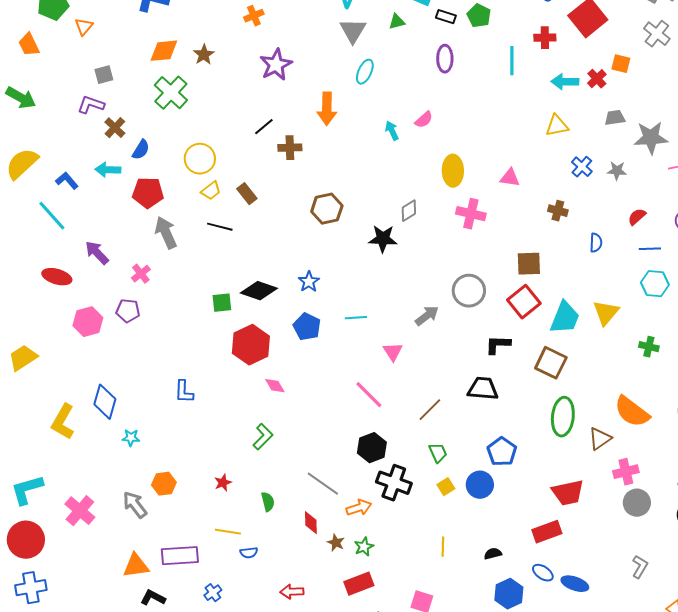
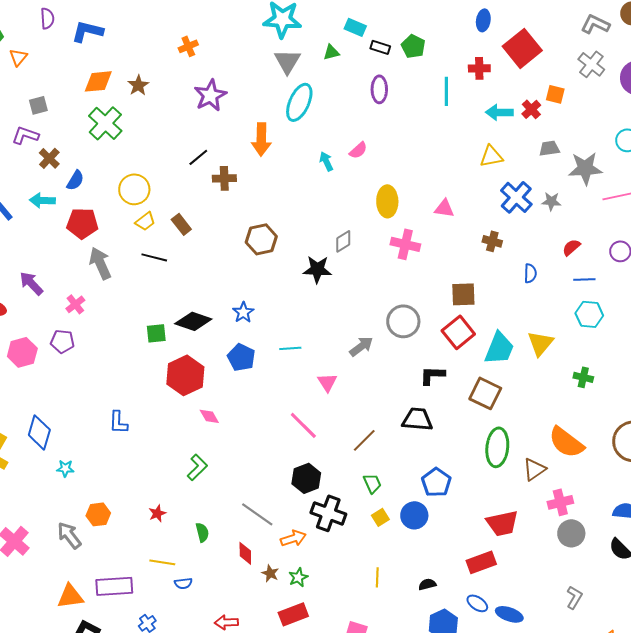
cyan ellipse: (365, 72) -> (299, 102), size x1.5
blue cross: (582, 167) -> (516, 197), size x1.5

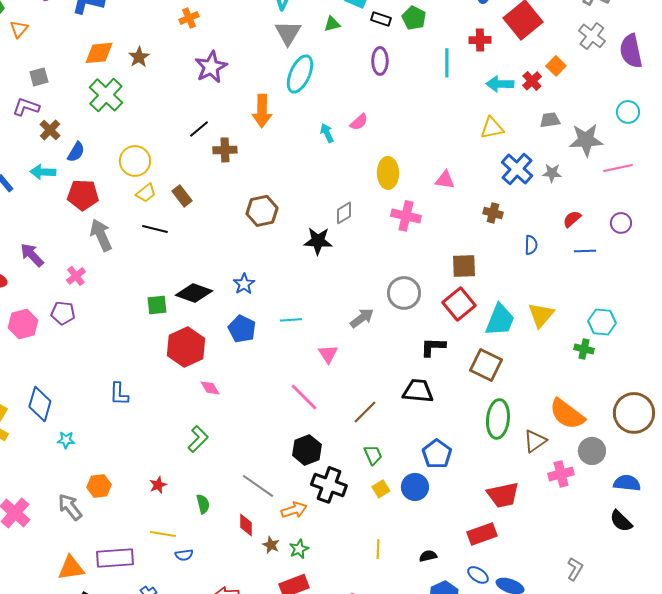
orange square: (555, 94) -> (556, 66), turned 30
cyan hexagon: (589, 314) -> (602, 322), moved
gray circle: (571, 533) -> (592, 451), moved

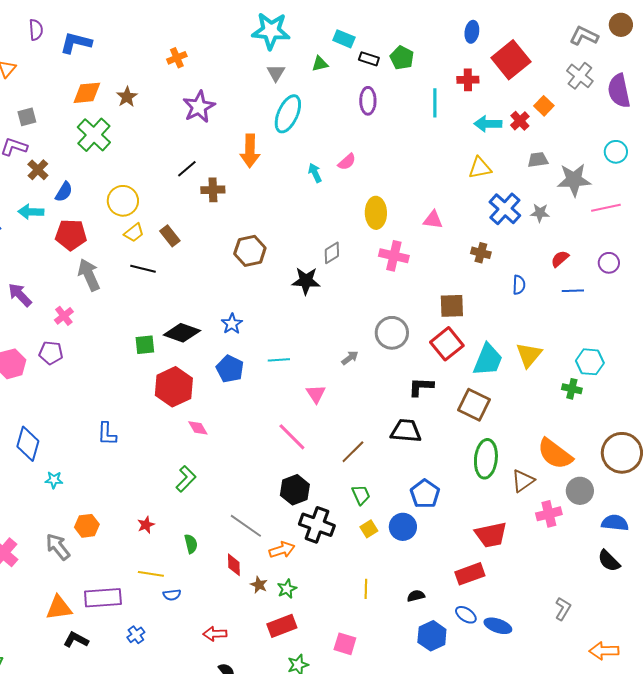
gray triangle: (288, 33) -> (276, 73), size x0.7
gray arrow: (362, 318) -> (350, 358), size x0.7

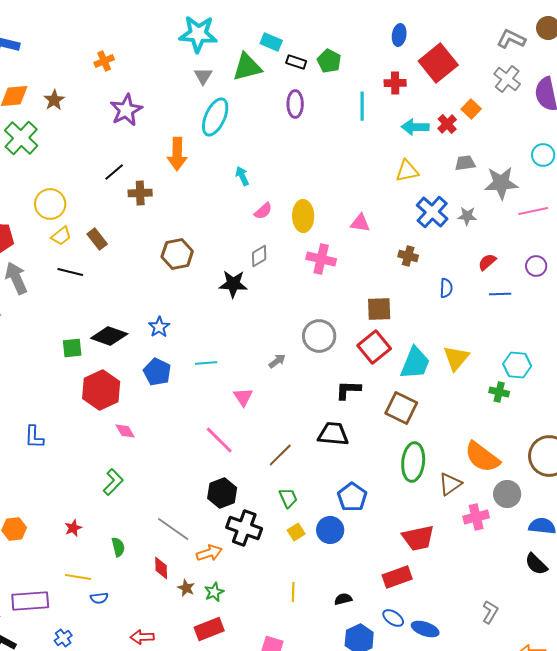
green triangle: (320, 64) -> (247, 67), size x1.8
pink semicircle: (347, 162) -> (263, 211), moved

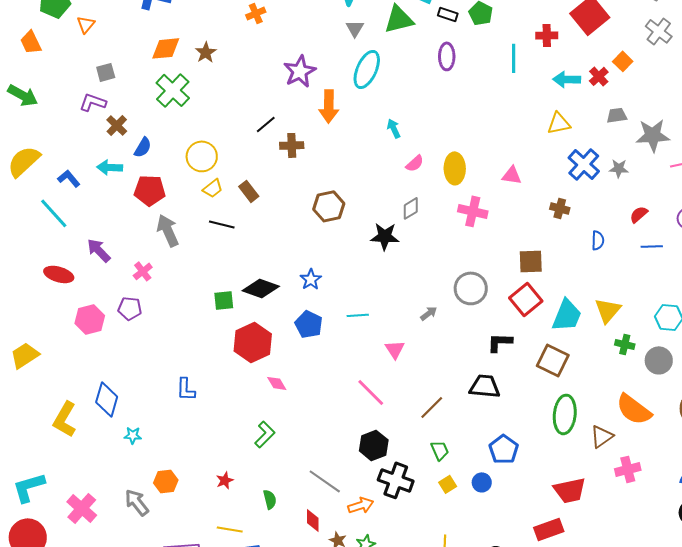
purple star: (126, 110) -> (300, 71), moved
green cross: (499, 392) -> (625, 344), moved
gray circle: (507, 494) -> (659, 360), moved
blue circle: (330, 530) -> (482, 482), size x0.7

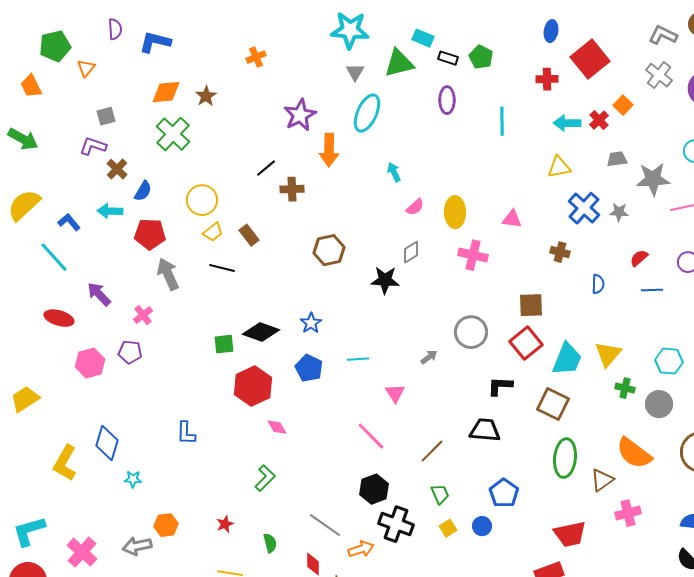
cyan line: (514, 58) -> (502, 121), moved
gray arrow: (137, 502) -> (137, 546), turned -64

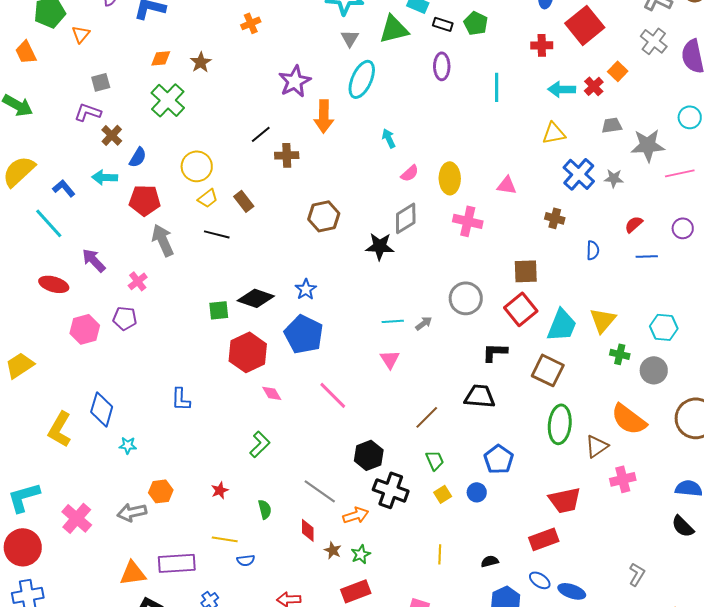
orange diamond: (166, 92) -> (161, 58), size x0.7
gray diamond: (411, 252) -> (406, 218), size x1.4
cyan line: (358, 359) -> (393, 321), moved
blue pentagon: (309, 368) -> (304, 334), size x1.4
pink line: (371, 436) -> (333, 395), moved

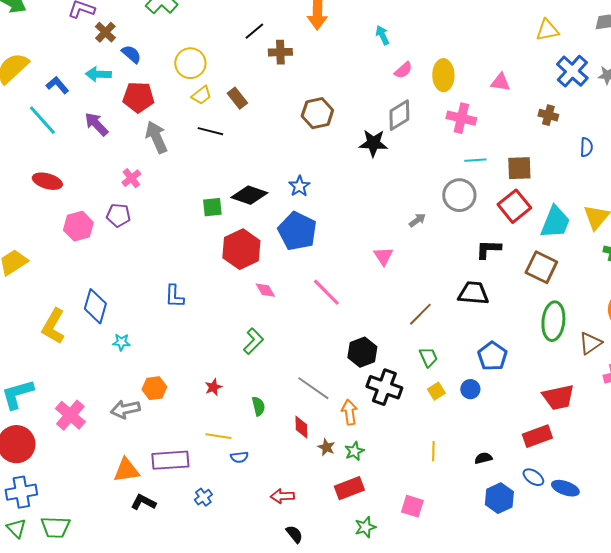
blue semicircle: (138, 157) -> (131, 54), turned -80
purple arrow: (94, 260) -> (96, 124), moved
cyan line: (393, 321) -> (475, 160), moved
orange arrow: (356, 515) -> (349, 412), turned -80

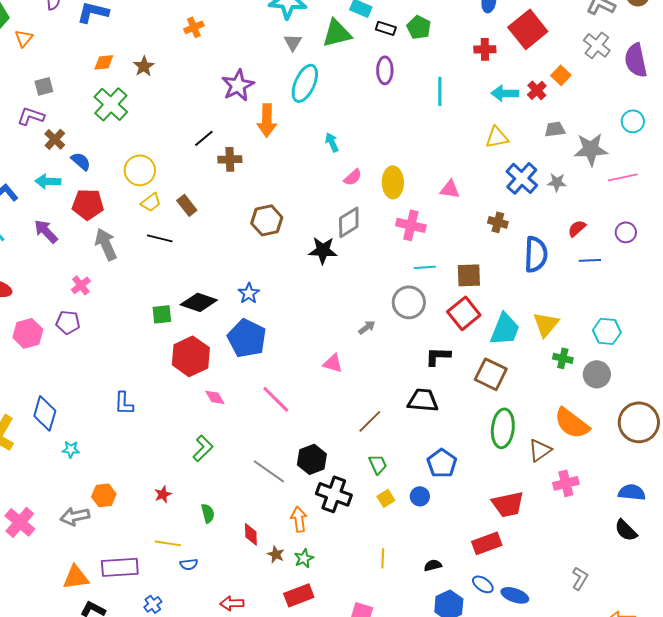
blue semicircle: (586, 147) -> (536, 254), size x1.8
pink triangle: (383, 256) -> (333, 363), turned -40
gray line: (313, 388) -> (269, 471), moved

